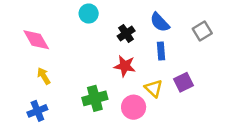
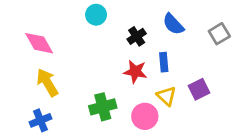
blue rectangle: (161, 51) -> (164, 62), moved
yellow arrow: (44, 76) -> (47, 82), size x1.5

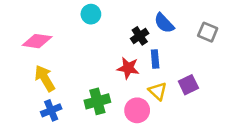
gray square: (219, 34) -> (208, 32), turned -36
black cross: (137, 36) -> (140, 36), moved
pink diamond: (39, 43) -> (37, 41), turned -52
blue cross: (40, 120) -> (51, 110), moved

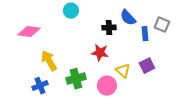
black cross: (140, 36) -> (109, 28), turned 32
blue rectangle: (155, 59) -> (145, 34), moved
yellow arrow: (45, 78) -> (49, 61), moved

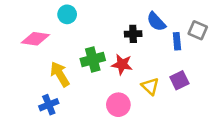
cyan circle: (71, 11) -> (67, 14), moved
green cross: (76, 79) -> (93, 60), moved
pink circle: (107, 86) -> (118, 105), moved

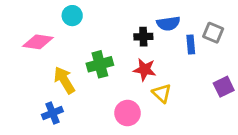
blue semicircle: (156, 22) -> (168, 23), turned -55
red star: (122, 64) -> (145, 70), moved
purple square: (179, 80) -> (224, 87), moved

